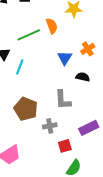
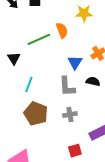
cyan line: (20, 67) -> (29, 84), moved
gray L-shape: (63, 100) -> (67, 86), moved
gray cross: (50, 126) -> (70, 115), moved

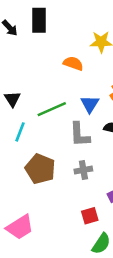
orange semicircle: (62, 30) -> (73, 63), turned -49
green line: (39, 39) -> (52, 109), moved
cyan line: (29, 84) -> (20, 132), moved

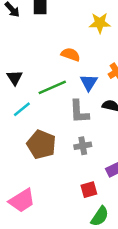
orange semicircle: (73, 63) -> (71, 55), moved
cyan line: (20, 132) -> (22, 109), turned 30

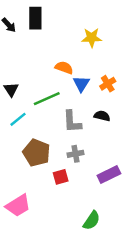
blue triangle: (89, 83) -> (81, 84), moved
red square: (89, 190) -> (61, 177), moved

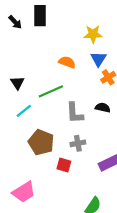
blue triangle: (81, 84) -> (98, 59), moved
red square: (61, 177) -> (64, 165), turned 32

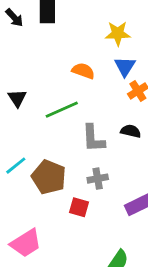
cyan line: (24, 111) -> (16, 166), moved

